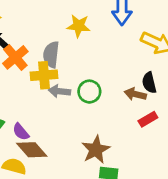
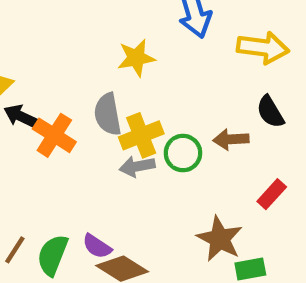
yellow cross: (44, 75) -> (141, 135), moved
brown arrow: (135, 94) -> (231, 139), moved
red rectangle: (148, 119) -> (272, 194), moved

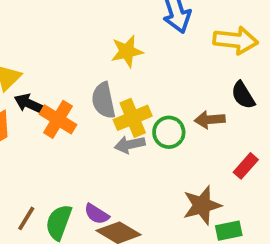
brown star: (220, 239) -> (202, 205), turned 30

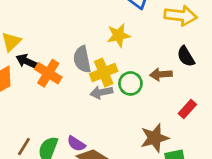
yellow star: (127, 51) -> (119, 35), moved

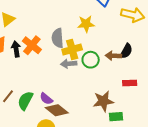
black semicircle: (186, 56) -> (126, 51), moved, turned -126
black arrow: (27, 61) -> (16, 49), moved, turned 49
red rectangle: (187, 109) -> (130, 83), turned 40

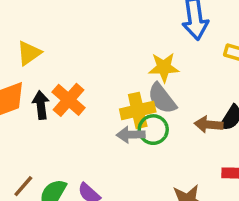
gray semicircle: (58, 38) -> (162, 98), moved, turned -36
green circle: (91, 60) -> (153, 130), moved

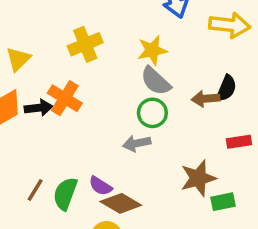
black arrow: (41, 105) -> (39, 108), turned 100
yellow cross: (138, 110) -> (85, 44), moved
gray arrow: (131, 135) -> (137, 143), moved

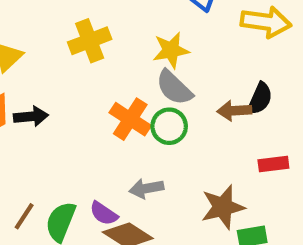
orange cross: (65, 98) -> (130, 119), moved
gray arrow: (137, 143) -> (146, 188), moved

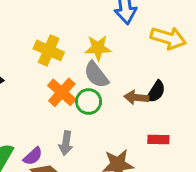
yellow cross: (90, 41) -> (49, 50), moved, turned 36
gray arrow: (146, 188) -> (66, 143), turned -80
purple semicircle: (104, 213) -> (33, 156), turned -84

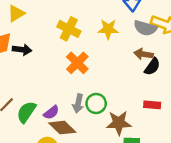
gray semicircle: (96, 75) -> (145, 28), moved, turned -40
brown arrow: (136, 97) -> (144, 54), moved
green circle: (89, 102) -> (96, 104), moved

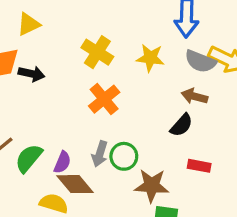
black semicircle: (152, 67) -> (181, 125), moved
purple semicircle: (51, 112) -> (62, 162), turned -35

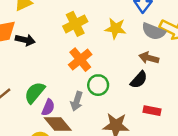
yellow cross: (97, 52) -> (75, 24), turned 30
green circle: (124, 156) -> (98, 85), moved
green semicircle: (29, 158) -> (35, 93), moved

